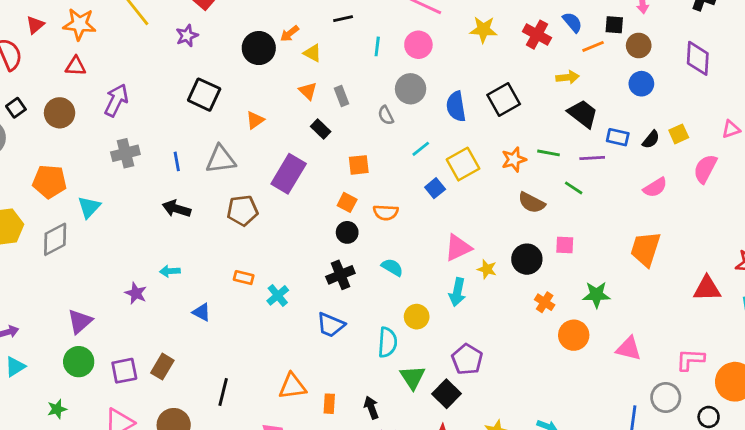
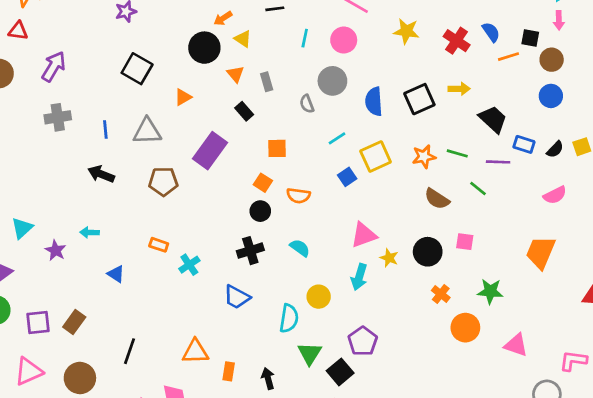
black circle: (259, 48) -> (204, 48), moved
yellow arrow: (568, 77) -> (459, 89), moved
cyan triangle: (89, 207) -> (22, 228), moved

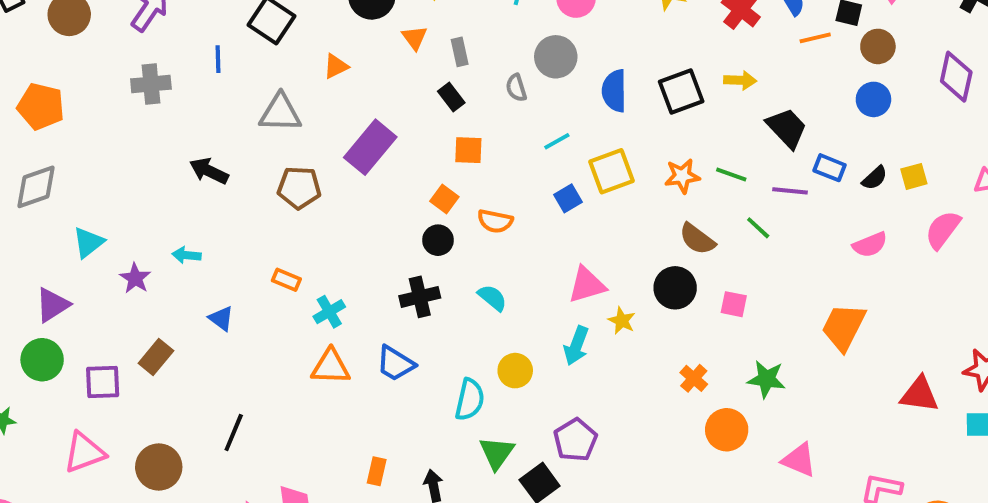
black rectangle: (244, 111) -> (451, 97), moved
blue line: (105, 129) -> (218, 59), moved
black circle: (428, 252) -> (675, 288), moved
brown rectangle: (74, 322) -> (156, 357), moved
orange triangle: (195, 352) -> (331, 367), moved

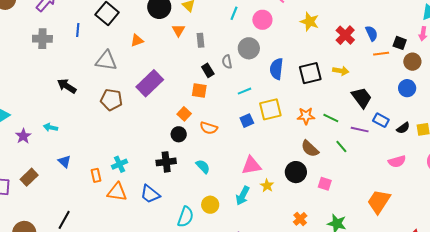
black rectangle: (451, 97) -> (208, 70), moved
orange rectangle: (286, 280) -> (96, 175), moved, turned 48

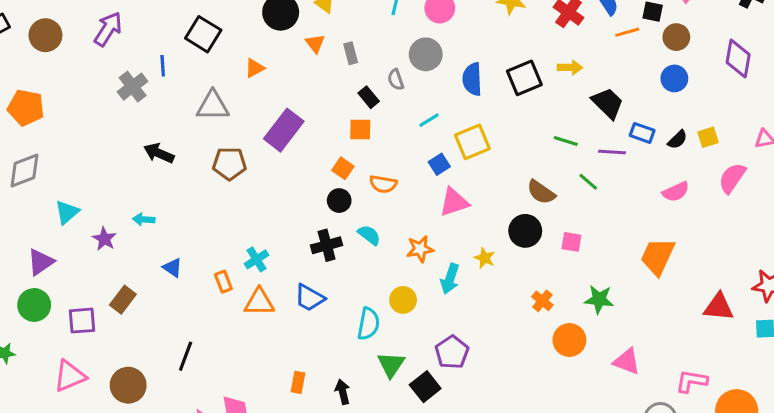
gray cross: (42, 39) -> (133, 87), moved, turned -30
orange star: (306, 116) -> (420, 249), moved
pink triangle: (251, 166) -> (454, 202), moved
cyan semicircle: (203, 167) -> (369, 235), moved

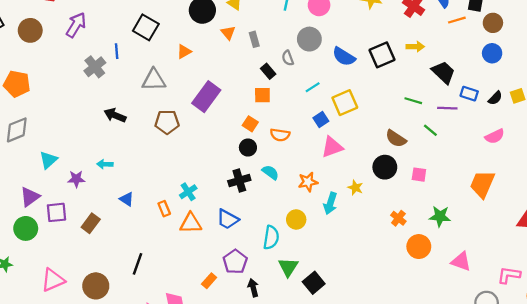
blue semicircle: (472, 79) -> (344, 57), turned -55
purple star: (104, 239) -> (76, 179), turned -30
purple square: (82, 321) -> (56, 212), moved
purple pentagon: (452, 352) -> (235, 262), moved
orange rectangle: (298, 382) -> (209, 281), moved, turned 32

